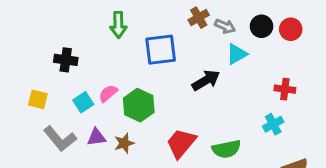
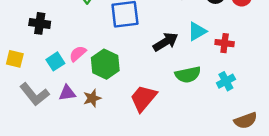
cyan triangle: (237, 54) -> (197, 31), moved
red cross: (285, 89) -> (225, 43), moved
green semicircle: (226, 149) -> (188, 75), moved

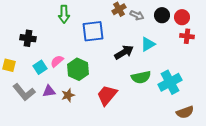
red cross: (225, 43) -> (187, 36), moved
cyan cross: (226, 81) -> (170, 82), size x1.6

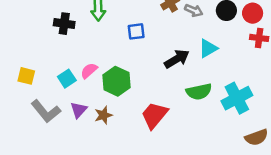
blue square: (93, 31) -> (136, 31), size x0.6
black cross: (28, 38) -> (64, 24), moved
purple triangle: (49, 91) -> (79, 110), turned -40

